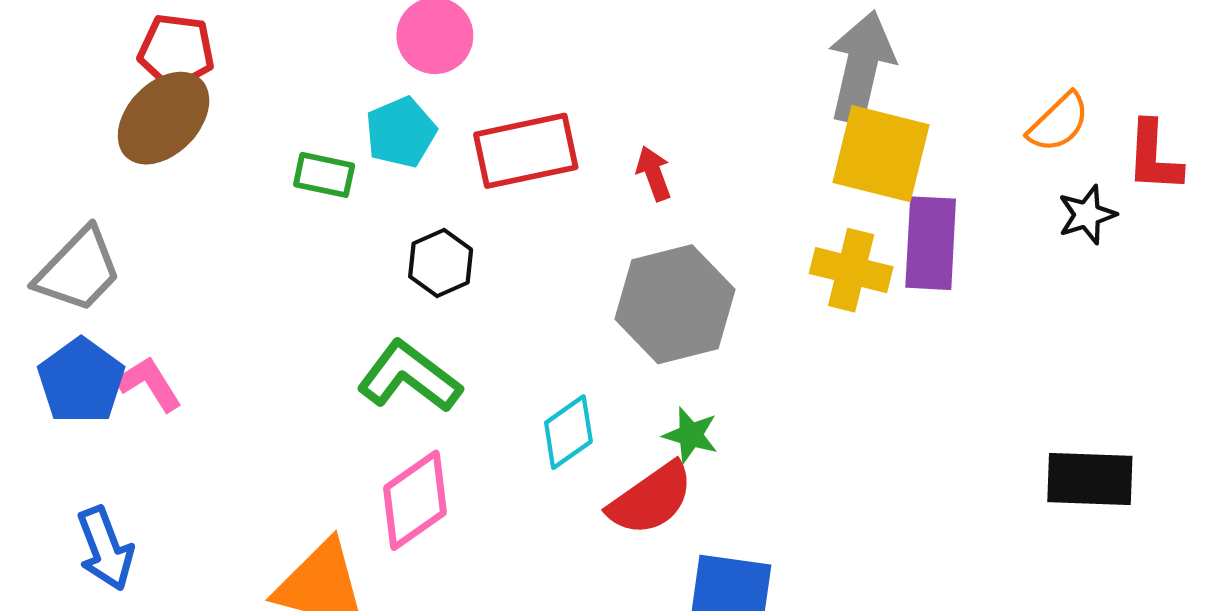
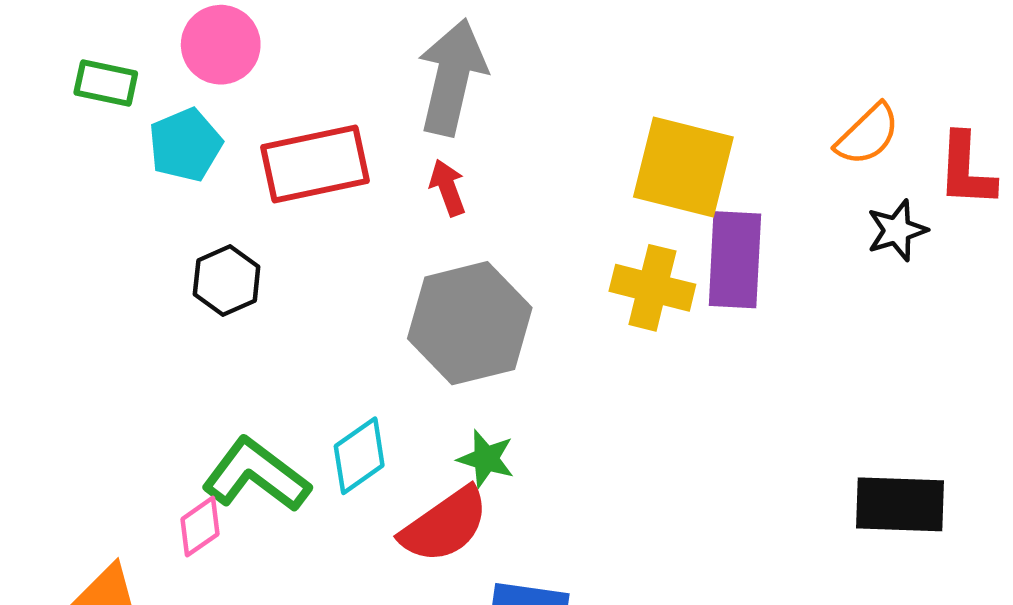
gray arrow: (861, 67) -> (452, 77), moved
green rectangle: (324, 175) -> (106, 83), moved
green L-shape: (409, 377) -> (256, 475), moved
pink diamond: (415, 500) -> (200, 527), size x0.6

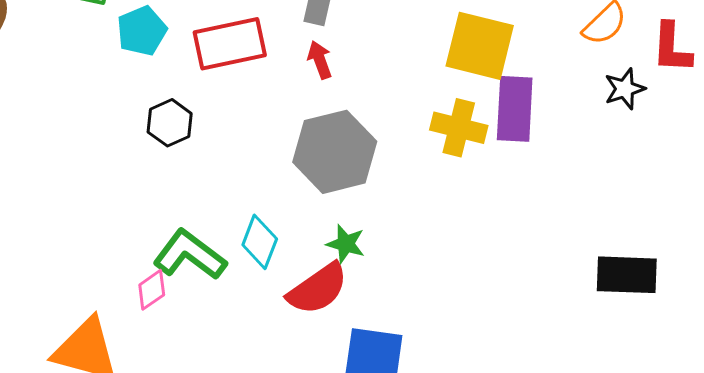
cyan diamond: (359, 456) -> (260, 242), turned -34

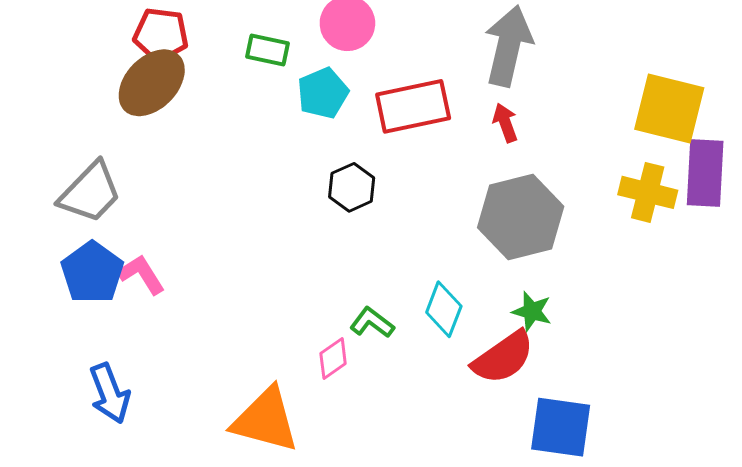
green L-shape: (190, 255) -> (372, 323), size x0.6

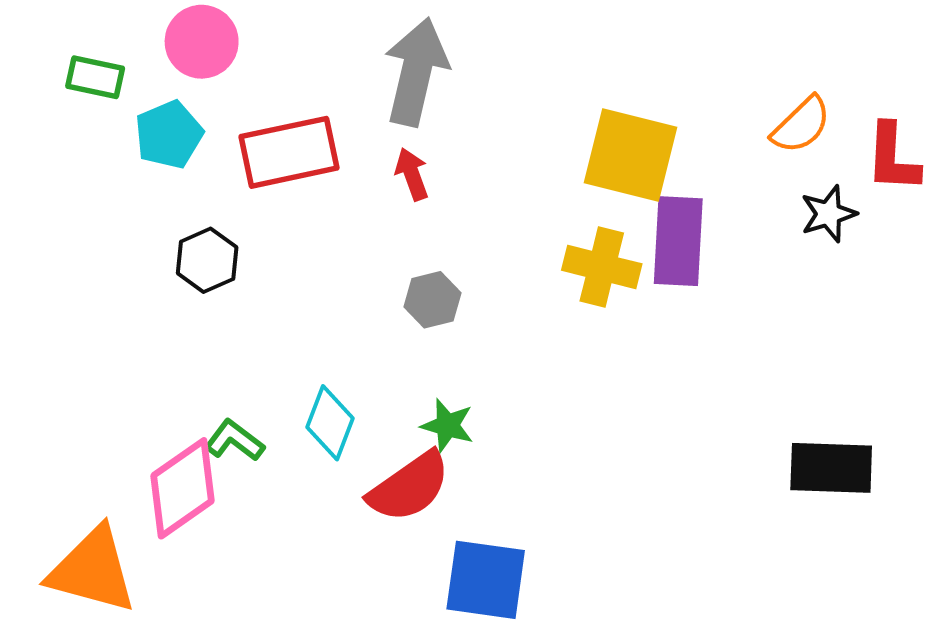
gray hexagon: (521, 217) -> (432, 300), size x0.5
pink diamond: (333, 358) -> (182, 488), size x1.8

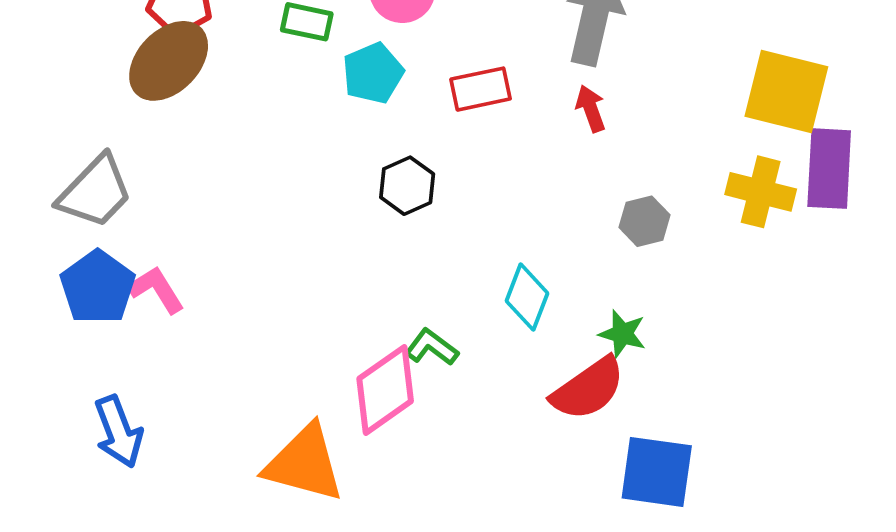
red rectangle: (289, 152) -> (481, 89), size x0.7
gray hexagon: (432, 300) -> (644, 221), moved
cyan diamond: (330, 423) -> (527, 297), moved

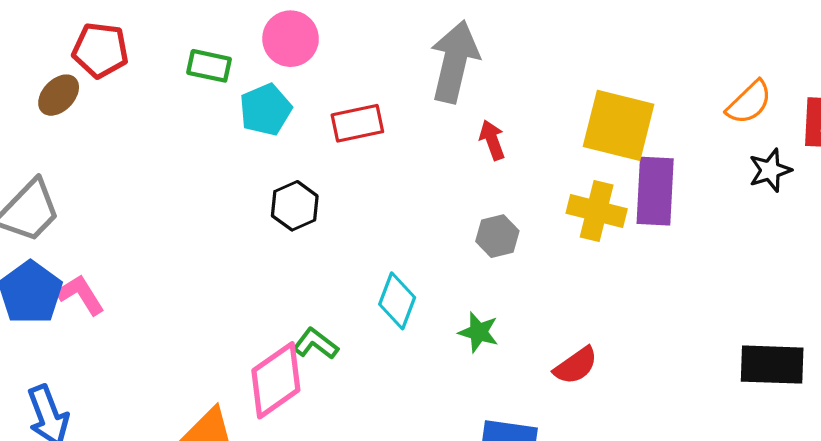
brown ellipse: (169, 61) -> (59, 95), moved, size x0.6
red arrow: (591, 109) -> (492, 140), moved
red semicircle: (588, 389) -> (576, 366), moved, size x0.7

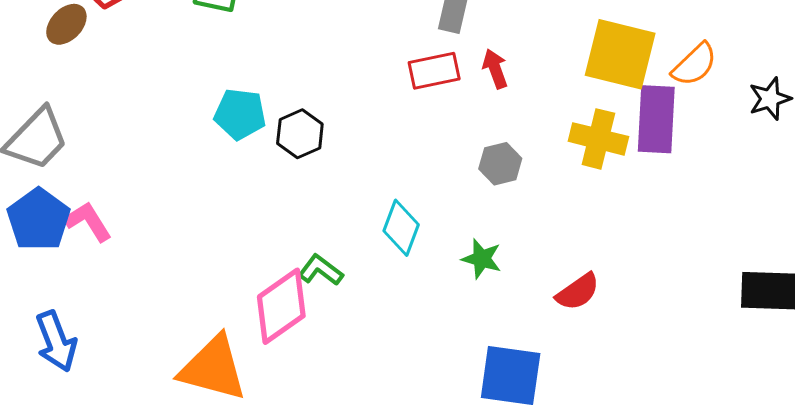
orange semicircle: (749, 102) -> (694, 65), moved
cyan pentagon: (265, 110) -> (240, 114), moved, turned 30
red rectangle: (357, 123) -> (434, 71), moved

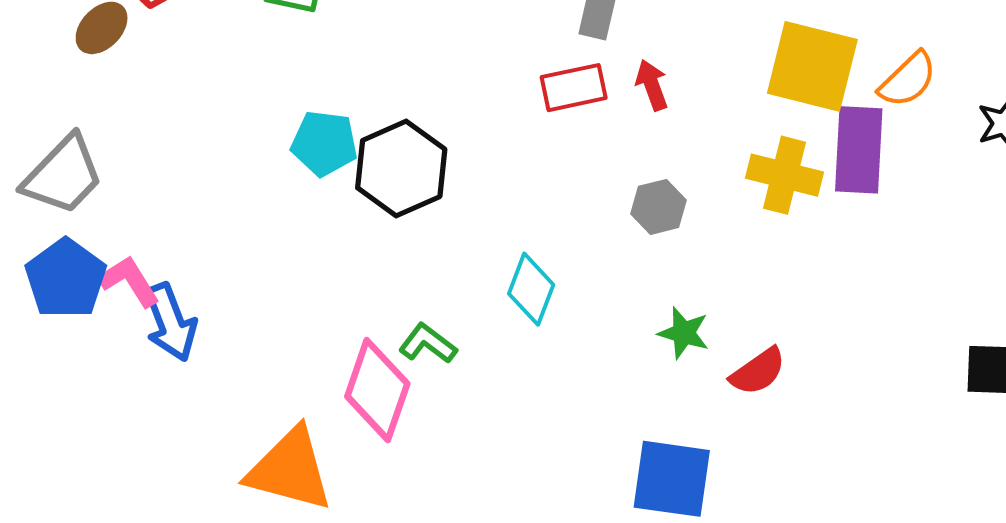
black hexagon: (300, 134) -> (401, 169), size x1.5
green star: (482, 259) -> (684, 333), moved
pink diamond: (281, 306) -> (377, 390), turned -36
blue arrow: (56, 341) -> (170, 322), moved

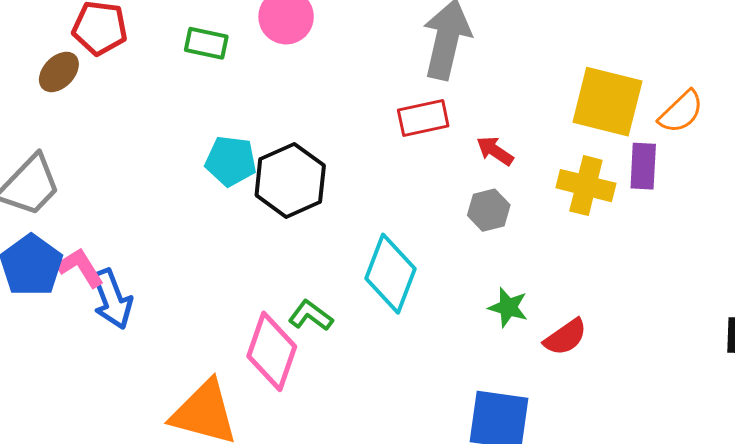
red arrow: (652, 85) -> (495, 151), moved, turned -36
purple rectangle: (859, 150) -> (643, 166), size x0.7
cyan diamond: (531, 289) -> (390, 274), size x1.4

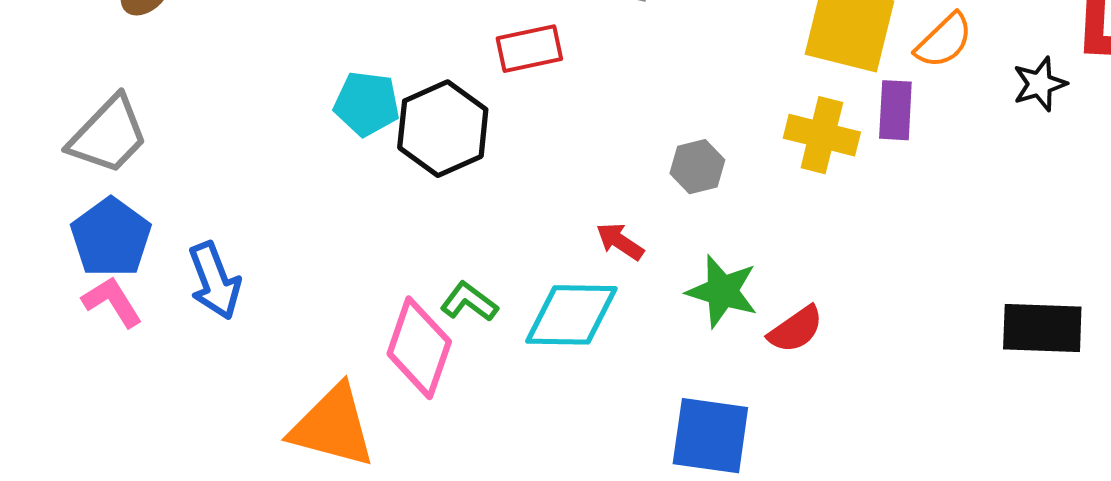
red rectangle: (423, 118) -> (529, 49), moved
red arrow: (495, 151) -> (620, 241), moved
pink L-shape: (80, 267) -> (112, 302), moved
cyan diamond: (390, 274) -> (571, 315), moved, turned 70
green star: (508, 307) -> (722, 291), size x1.4

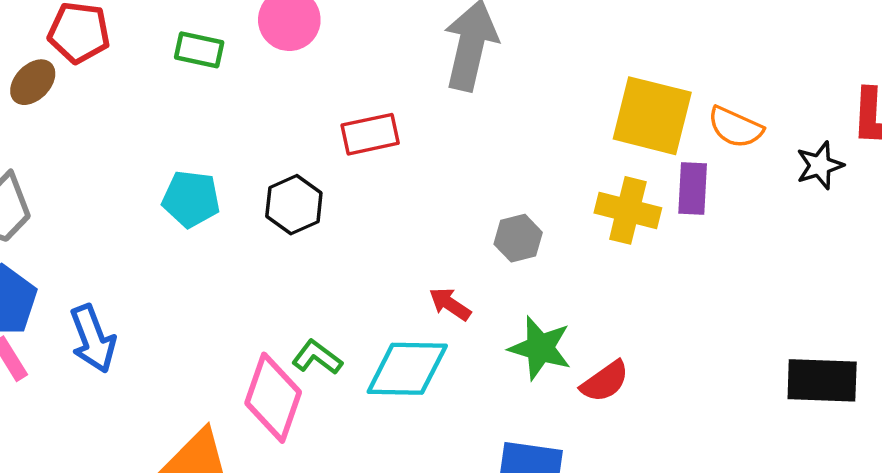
orange semicircle: (944, 41) -> (735, 127), turned 68
cyan pentagon: (367, 104) -> (191, 199), moved
black hexagon: (443, 129) -> (294, 205), size x0.7

